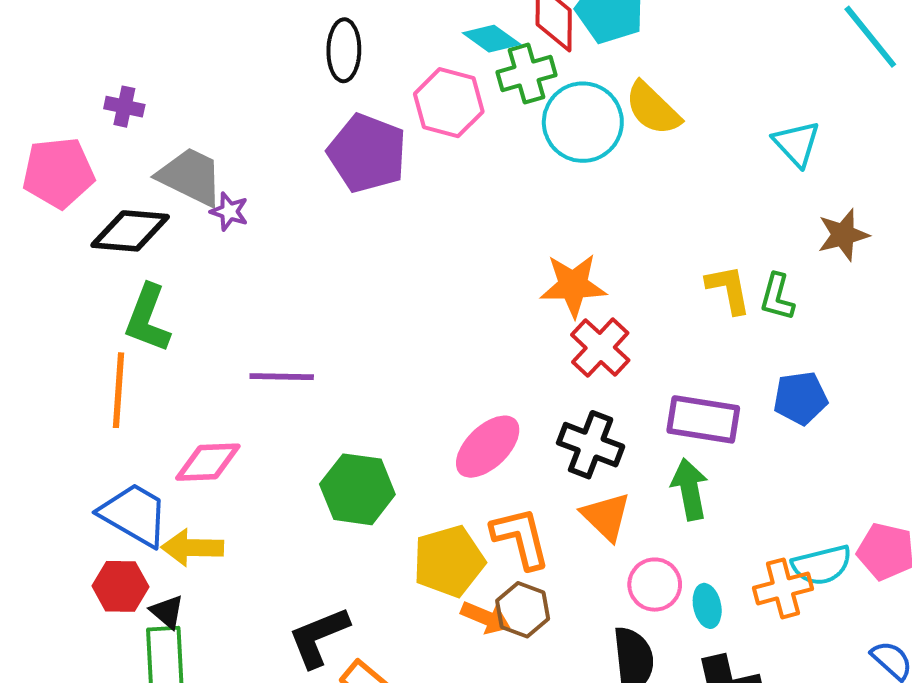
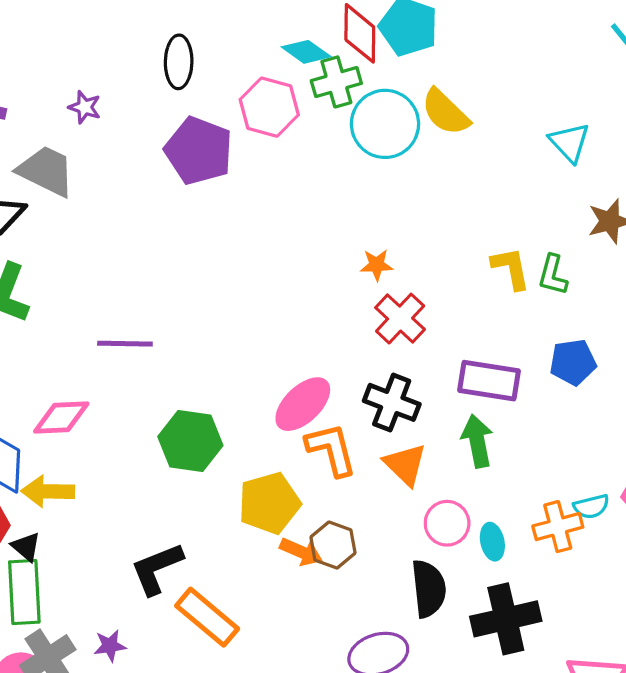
purple star: (229, 212) -> (85, 107), moved
orange star: (573, 285) -> (377, 265), size x0.6
orange L-shape: (521, 538) -> (331, 449), moved
cyan semicircle: (822, 565) -> (591, 506), size x0.7

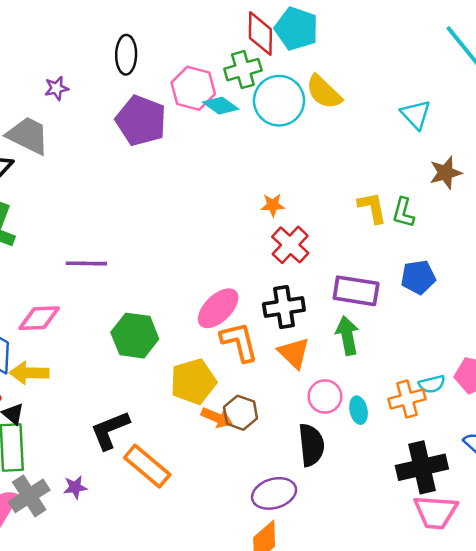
cyan diamond: (306, 52) -> (221, 106), moved
purple star: (85, 107) -> (57, 88), turned -30
black cross: (392, 402) -> (284, 307), turned -30
black cross: (506, 619) -> (422, 467), moved

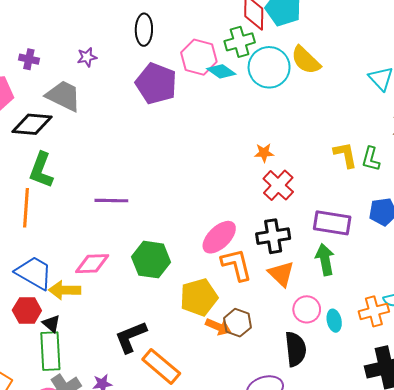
pink diamond: (39, 318) -> (92, 264), moved

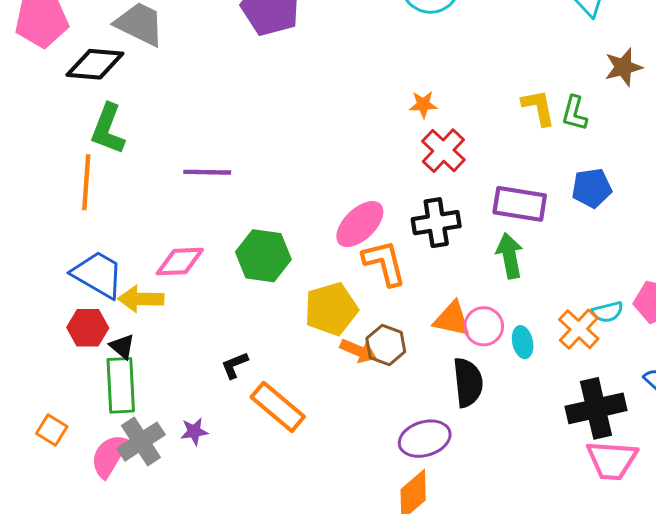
orange triangle: (281, 274) -> (452, 319), moved, turned -32
orange cross: (374, 311) -> (579, 329), turned -32
black L-shape: (131, 337) -> (235, 365), size x0.6

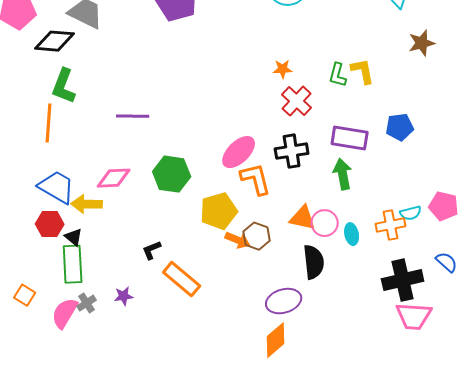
green L-shape: (574, 113) -> (338, 75), moved
orange cross: (579, 329) -> (391, 225), turned 36
gray cross: (141, 442) -> (87, 303), size x0.6

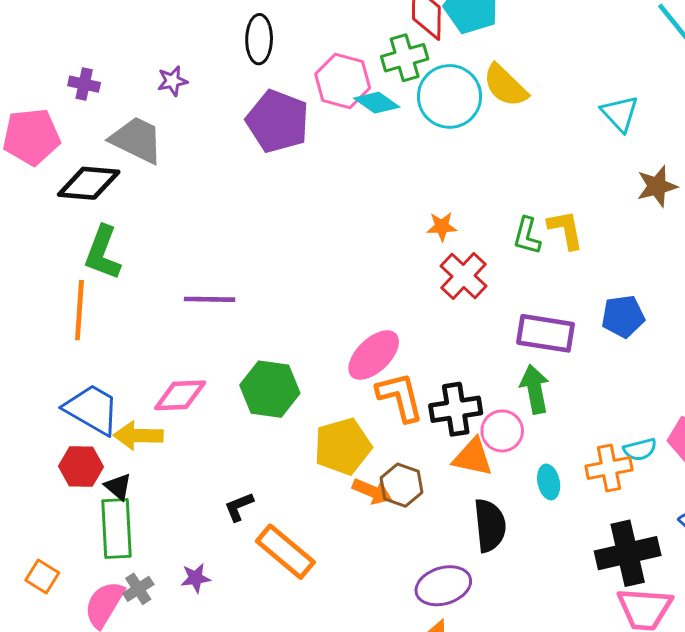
black cross: (292, 151) -> (456, 409), moved
pink circle: (325, 223) -> (502, 431), moved

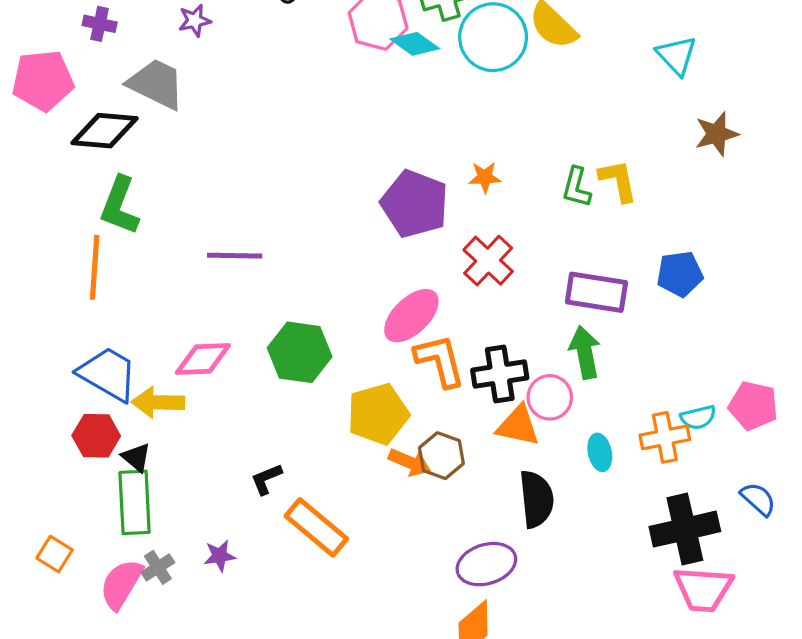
purple pentagon: (278, 121) -> (415, 204), moved
red cross: (463, 276) -> (488, 261), moved

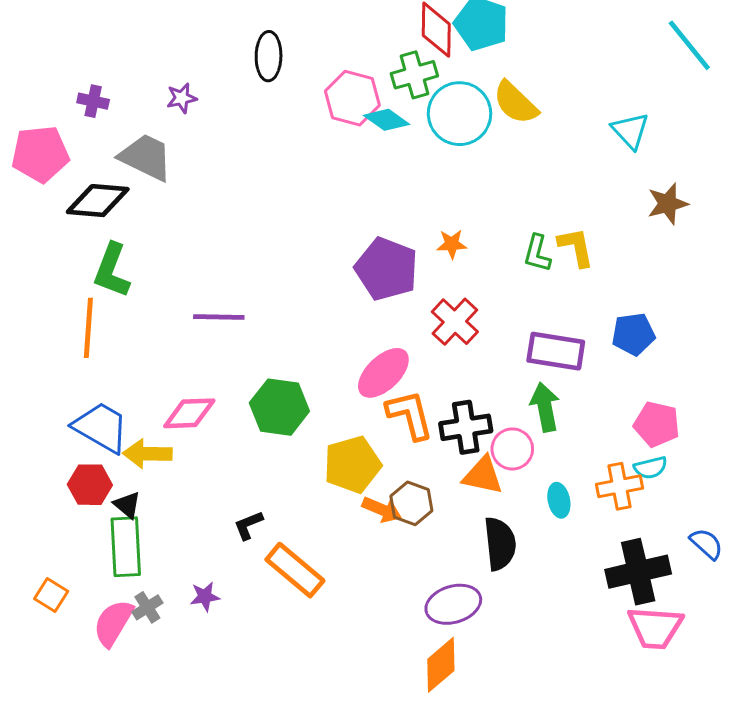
pink pentagon: (753, 406) -> (657, 424), moved

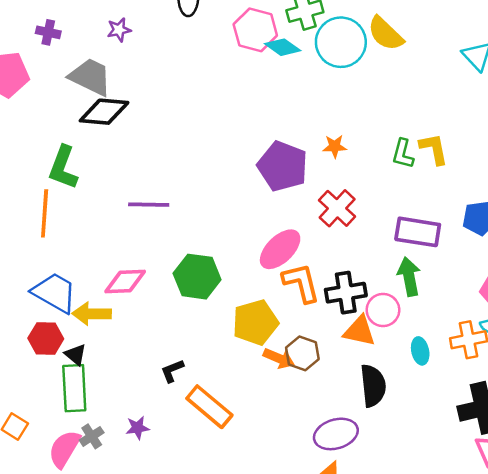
black diamond: (98, 201) -> (104, 112), moved

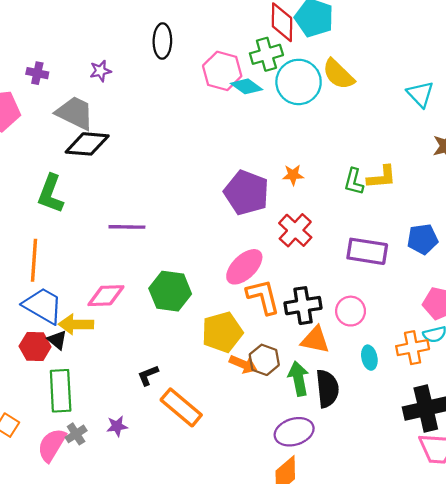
yellow L-shape: (434, 149) -> (382, 177), turned 96
orange line: (45, 213) -> (34, 260), moved
green arrow: (409, 277) -> (299, 379), moved
pink circle: (383, 310) -> (351, 311), moved
black triangle: (76, 355) -> (57, 340), moved

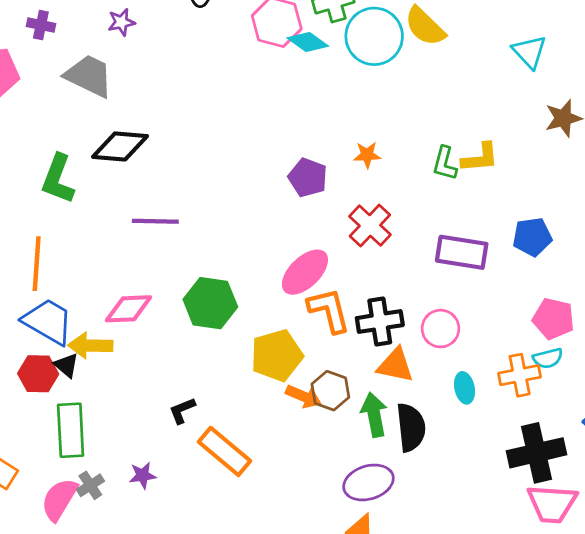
black diamond: (87, 144) -> (120, 146), moved
purple pentagon: (247, 193) -> (308, 177), size x0.7

